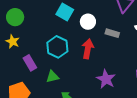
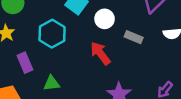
cyan hexagon: (57, 47) -> (52, 34), moved
red arrow: (88, 49) -> (100, 53), turned -54

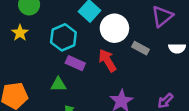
white circle: (105, 19) -> (114, 28), size x1.5
purple rectangle: (25, 63) -> (75, 63), moved, turned -48

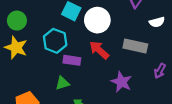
yellow star: (20, 33) -> (16, 48), size x1.5
gray rectangle: (140, 48) -> (135, 46), moved, size x1.5

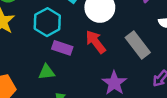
gray rectangle: (135, 46) -> (138, 45), turned 30

